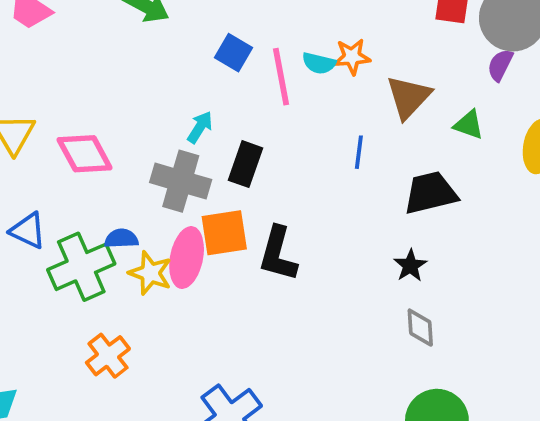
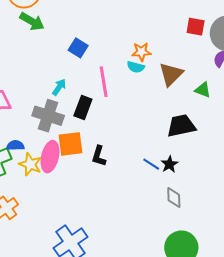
cyan semicircle: (319, 63) -> (136, 67), moved
pink line: (281, 77) -> (104, 82), moved
blue line: (359, 152) -> (151, 164), moved, turned -66
black L-shape: (278, 254) -> (99, 156), size x0.7

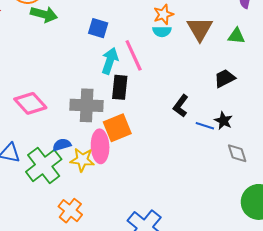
cyan arrow: (59, 87) -> (110, 61), moved, size x1.4
black trapezoid: (181, 126) -> (225, 78), size x0.7
black L-shape: (99, 156) -> (181, 106), moved, turned 35

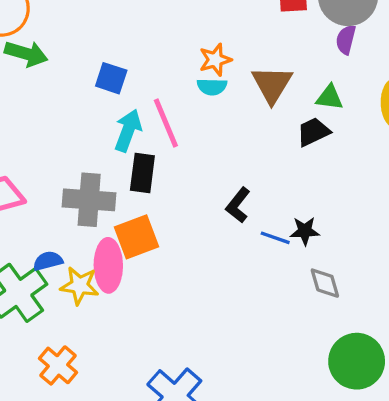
black trapezoid: (225, 78) -> (313, 132), moved
black star: (223, 121) -> (305, 231), turned -30

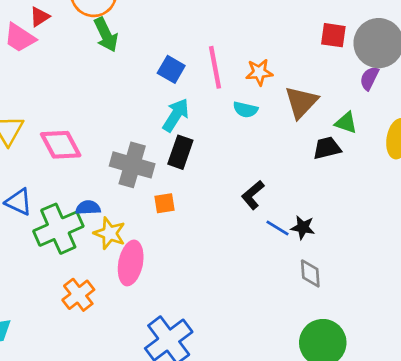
green arrow: (26, 54) -> (106, 35), turned 36
cyan semicircle: (212, 87) -> (245, 110), moved
pink line: (166, 123) -> (215, 67), moved
orange square: (137, 237) -> (165, 203), size x0.6
pink ellipse: (108, 265) -> (131, 263), moved

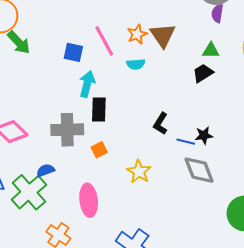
brown triangle: (301, 102) -> (163, 35), moved
yellow star: (110, 233) -> (139, 172), moved, turned 30
gray diamond: (310, 273) -> (199, 170), moved, size x1.5

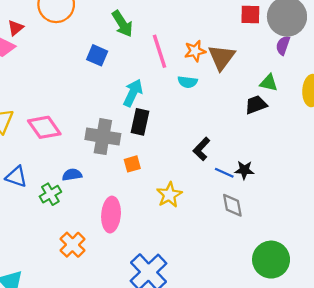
green arrow: (19, 42) -> (122, 24), moved
blue square: (73, 52) -> (97, 55), moved
gray diamond: (199, 170) -> (232, 205), size x0.7
green cross: (29, 192) -> (50, 194), size x0.6

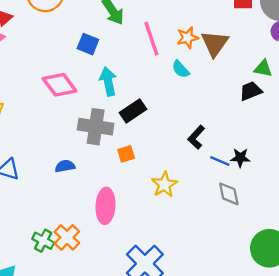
cyan semicircle: (188, 82) -> (181, 69), turned 42
cyan arrow: (133, 93) -> (108, 81), moved, turned -36
black rectangle: (140, 122) -> (133, 111), turned 45
pink diamond: (44, 127) -> (60, 85), moved
green cross: (50, 194) -> (43, 241), moved, turned -30

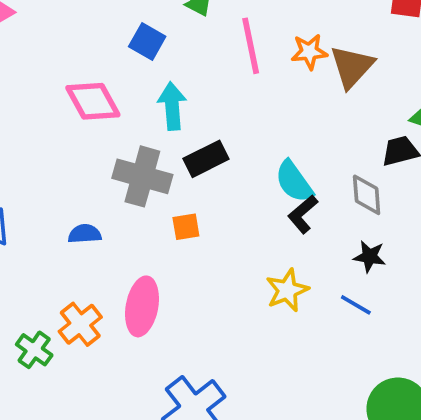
cyan semicircle: (181, 69) -> (294, 182), moved, size x1.4
blue line: (220, 161) -> (356, 305), moved
yellow star: (164, 185) -> (287, 290), moved
gray diamond: (229, 194) -> (367, 195), moved
orange cross: (67, 237) -> (80, 324), moved

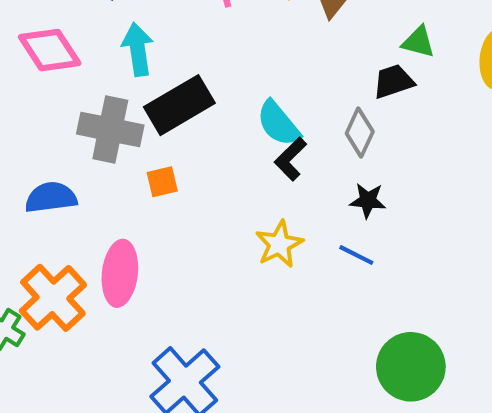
black rectangle: (206, 159) -> (179, 105), size x1.4
gray diamond: (367, 195) -> (360, 132), turned 33
blue semicircle: (85, 234) -> (51, 197), size x1.4
orange cross: (80, 324) -> (53, 298), size x1.4

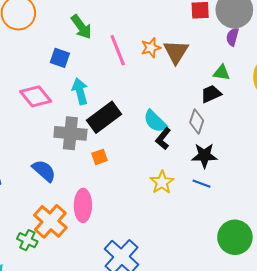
blue semicircle: (51, 197) -> (44, 171), turned 55
black star: (368, 200) -> (204, 155), size x1.4

